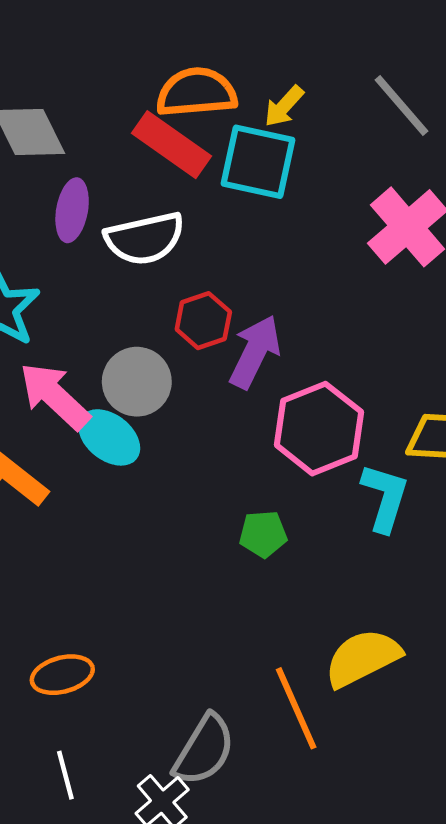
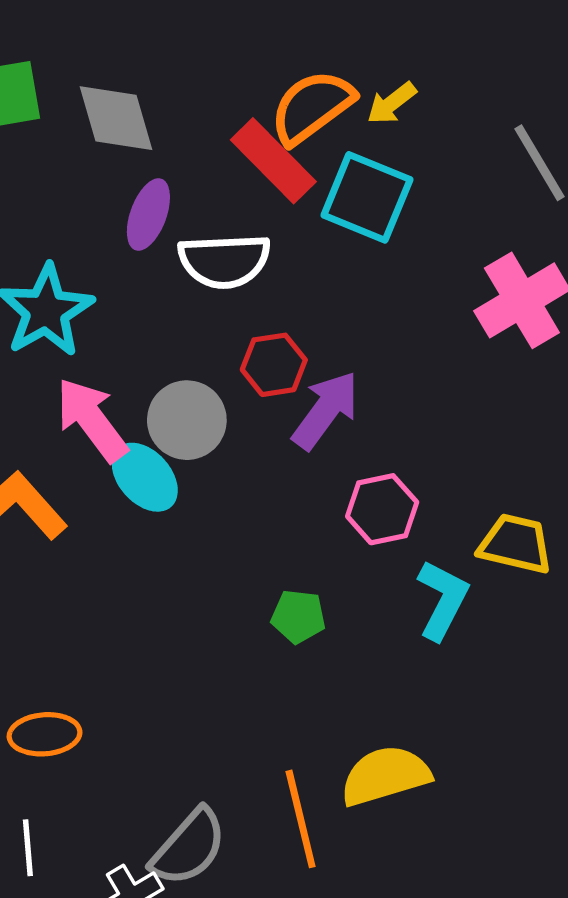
orange semicircle: (196, 92) -> (312, 107), turned -42
yellow arrow: (284, 106) -> (392, 103), moved
pink hexagon: (319, 429) -> (382, 509), size x0.7

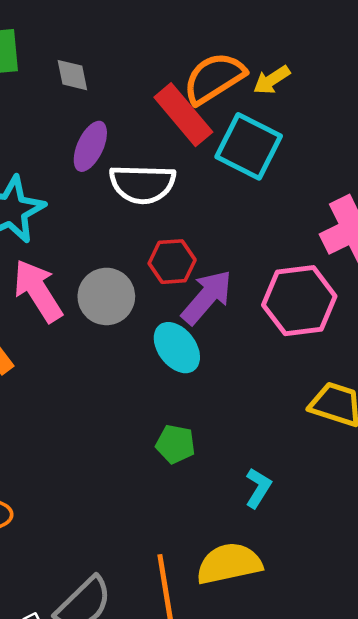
gray diamond: (116, 118) -> (72, 75), size x0.6
cyan ellipse: (145, 477) -> (177, 348), moved
pink hexagon: (382, 509) -> (299, 301), moved, size x1.4
cyan L-shape: (442, 600) -> (258, 488), moved, size x0.7

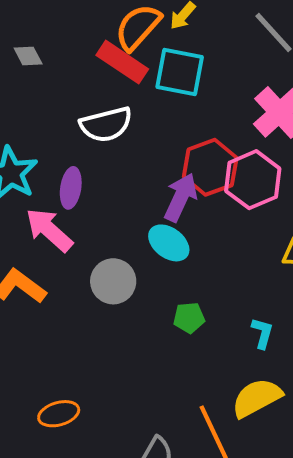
purple ellipse: (90, 146) -> (71, 188), moved
red hexagon: (172, 262) -> (210, 167), moved, size x1.5
gray circle: (106, 296) -> (113, 281), moved

